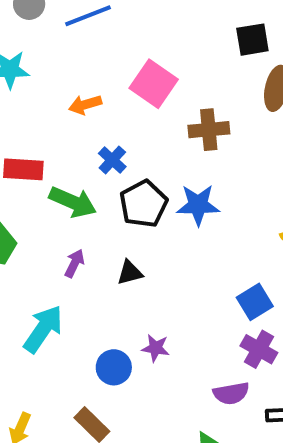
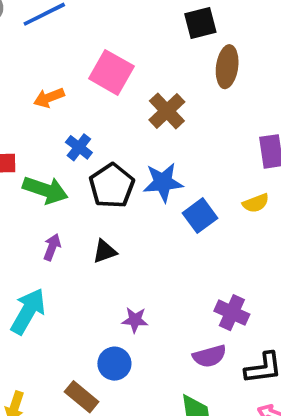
brown cross: (209, 130) -> (167, 111), turned -33
blue square: (255, 302) -> (200, 216), moved
blue circle: (114, 367) -> (114, 364), moved

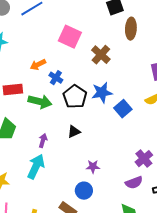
orange arrow: (49, 98) -> (38, 65), moved
purple arrow: (52, 247) -> (43, 141), moved
purple cross: (232, 313) -> (144, 159), turned 30

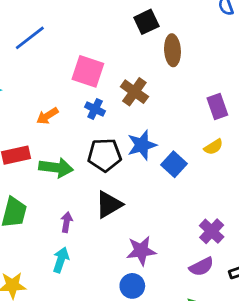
blue cross: (56, 78) -> (95, 109), moved
black pentagon: (75, 97) -> (105, 155), turned -30
black triangle: (74, 132) -> (109, 204), size x1.5
cyan arrow: (36, 167) -> (61, 260), size x0.7
purple star: (93, 167) -> (141, 251), size x1.5

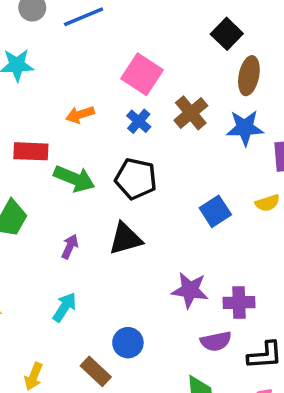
black square: (146, 22) -> (227, 34), turned -35
blue star: (142, 145) -> (245, 128), moved
purple cross: (212, 231) -> (239, 302), turned 30
purple star: (141, 251) -> (190, 290), moved
cyan arrow: (61, 260) -> (65, 307), moved

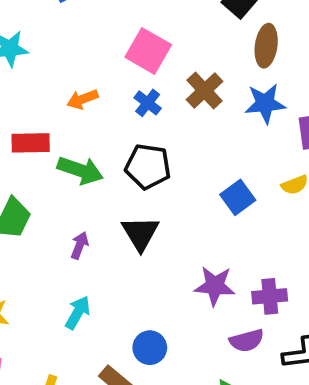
black triangle: (125, 239) -> (140, 233), turned -42

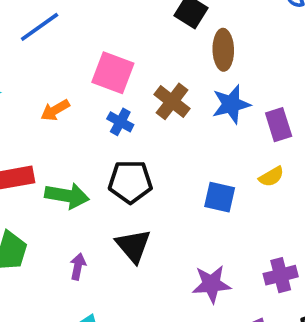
orange arrow: (82, 99) -> (55, 110), moved
blue square: (238, 197) -> (220, 197), turned -32
purple cross: (270, 296) -> (281, 275), moved

